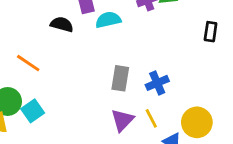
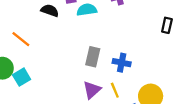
blue cross: (157, 83) -> (122, 63), turned 30

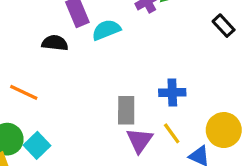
black rectangle: (167, 25) -> (224, 26), turned -42
gray rectangle: (93, 57) -> (126, 110), moved

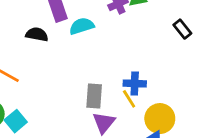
yellow circle: (224, 130) -> (160, 119), moved
yellow line: (172, 133) -> (129, 99), moved

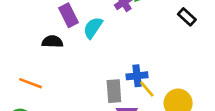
cyan semicircle: (82, 26) -> (93, 28), turned -30
blue cross: (135, 84) -> (137, 76), moved

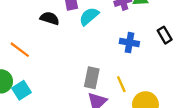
black rectangle: (187, 17) -> (165, 35), moved
blue cross: (137, 76) -> (129, 43), moved

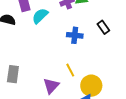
gray rectangle: (92, 78) -> (13, 74), moved

